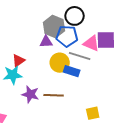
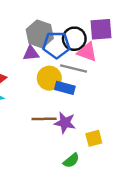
black circle: (75, 16) -> (74, 39), moved
purple square: (106, 40) -> (101, 29), moved
purple star: (30, 94) -> (65, 123), moved

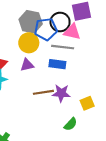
purple triangle: (31, 53) -> (27, 65), moved
yellow circle: (49, 78) -> (29, 43), moved

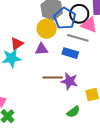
blue pentagon: (46, 29) -> (65, 18), turned 30

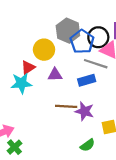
yellow circle: (47, 29) -> (44, 50), moved
blue rectangle: (70, 53) -> (87, 80), turned -35

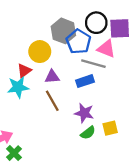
black circle: (98, 37) -> (96, 23), moved
brown line: (66, 106) -> (52, 101), moved, turned 60
green semicircle: (87, 145) -> (88, 133), moved

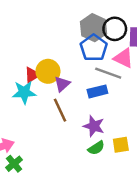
gray hexagon: (63, 31) -> (94, 28), moved
yellow circle: (40, 52) -> (48, 71), moved
purple triangle: (52, 77) -> (62, 84), turned -42

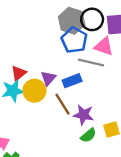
yellow circle: (48, 71) -> (34, 91), moved
blue rectangle: (97, 91) -> (72, 81), moved
brown line: (60, 110) -> (62, 104), moved

